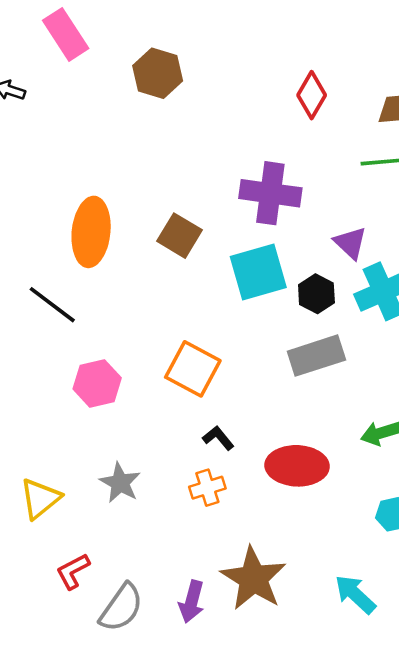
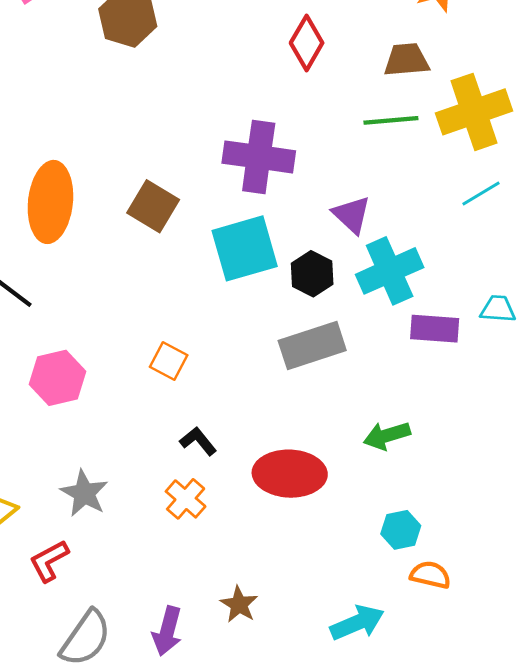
orange square: (193, 369) -> (169, 361), size x0.6
orange cross: (207, 488) -> (186, 499), turned -32
red L-shape: (73, 571) -> (49, 561), moved
brown star: (253, 579) -> (239, 604), size x0.5
cyan arrow: (355, 594) -> (357, 623), turned 114

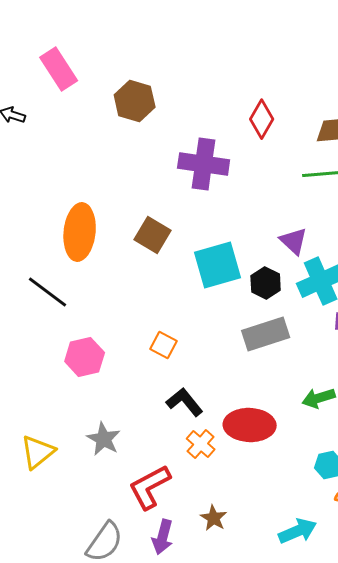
purple cross: (259, 157) -> (204, 164), moved
black L-shape: (198, 441) -> (185, 402), size x1.4
orange cross: (186, 499) -> (201, 444), moved
red L-shape: (49, 561) -> (150, 487), moved, size x1.5

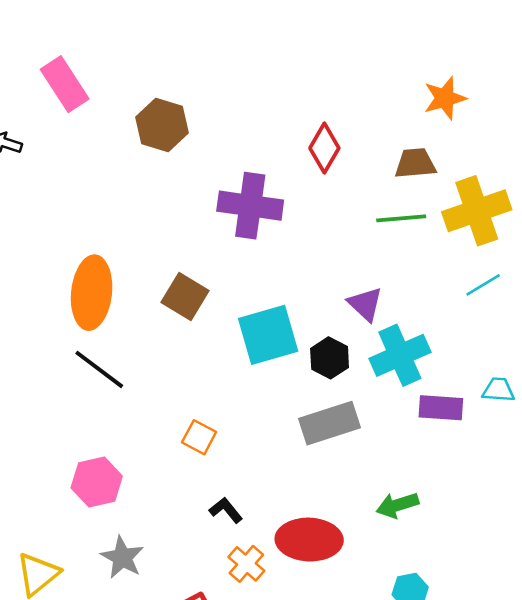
black line: (48, 292) -> (99, 369), moved
pink hexagon: (85, 357) -> (97, 482), moved
black L-shape: (185, 402) -> (226, 510), size x0.7

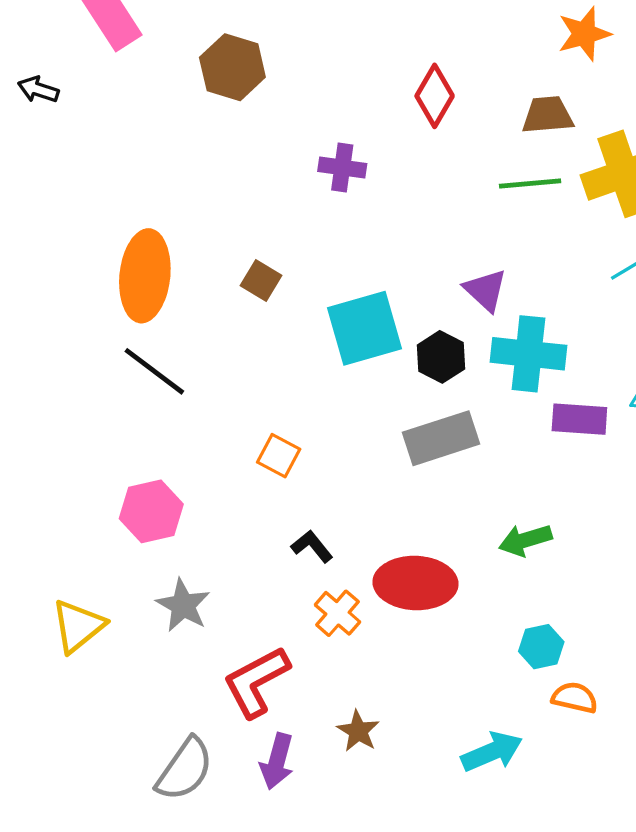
purple cross: (250, 206) -> (342, 168), size x0.6
brown square: (185, 296) -> (261, 281), size x0.7
cyan cross: (400, 355) -> (529, 354), turned 30

